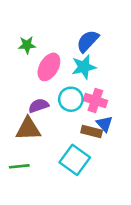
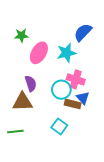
blue semicircle: (88, 41) -> (83, 32), moved
cyan circle: (71, 99) -> (61, 90), moved
purple semicircle: (39, 106) -> (31, 84), turned 91
cyan square: (75, 160) -> (59, 126), size x0.7

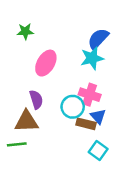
green star: (21, 35) -> (25, 31), moved
cyan star: (66, 53) -> (92, 58), moved
cyan square: (59, 126) -> (98, 150), moved
green line: (15, 132) -> (17, 144), moved

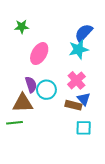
pink cross: (90, 95) -> (76, 80), turned 30
cyan circle: (73, 107) -> (46, 90), moved
cyan square: (98, 150) -> (84, 128), turned -35

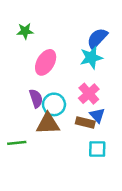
brown triangle: (23, 103) -> (48, 124), moved

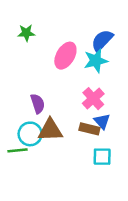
pink ellipse: (46, 62) -> (65, 56), moved
cyan circle: (54, 104) -> (30, 134), moved

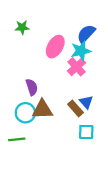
pink cross: (93, 99) -> (77, 67), moved
brown rectangle: (89, 129) -> (76, 108), turned 35
green line: (17, 150) -> (17, 139), moved

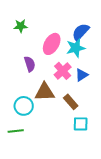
pink cross: (77, 67) -> (63, 71), moved
purple semicircle: (32, 87) -> (30, 64), moved
blue triangle: (86, 102) -> (82, 75), moved, turned 40
brown triangle: (42, 110) -> (45, 92), moved

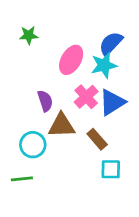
purple semicircle: (30, 64) -> (45, 101), moved
blue triangle: (82, 75) -> (112, 102), size x1.5

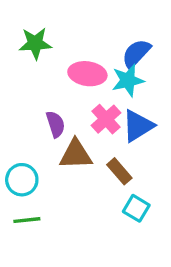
green star: (29, 35) -> (35, 43), size x1.4
pink ellipse: (71, 60) -> (87, 74), turned 68
cyan circle: (33, 145) -> (22, 180), moved
cyan square: (111, 169) -> (136, 208), turned 30

